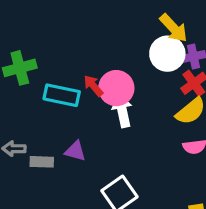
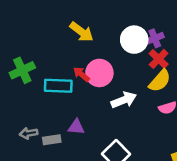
yellow arrow: (173, 28) -> (81, 32), moved
white arrow: (122, 111) -> (124, 100), moved, turned 90

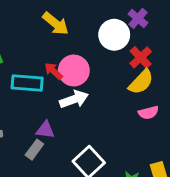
purple cross: (155, 38) -> (138, 18), moved, turned -30
white arrow: (124, 100) -> (74, 99), moved
gray rectangle: (52, 140) -> (34, 150), moved, turned -48

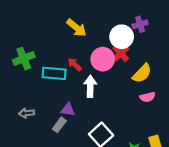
purple cross: (138, 18) -> (140, 24), turned 32
red cross: (141, 57) -> (121, 53), moved
pink circle: (74, 71) -> (103, 59), moved
white arrow: (74, 99) -> (90, 86), turned -70

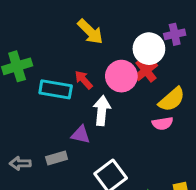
pink semicircle: (147, 97) -> (163, 123), moved
purple triangle: (68, 110) -> (81, 135), moved
gray arrow: (27, 113) -> (20, 163), moved
gray rectangle: (59, 125) -> (57, 158), turned 32

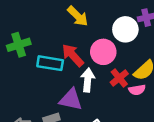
red cross: (146, 71) -> (119, 78), moved
red arrow: (84, 80) -> (73, 55), size x1.5
purple triangle: (81, 135) -> (71, 100), size x1.5

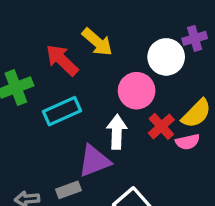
red arrow: (73, 55) -> (62, 60), moved
cyan rectangle: (50, 63) -> (62, 111), turned -30
purple triangle: (71, 100) -> (94, 161), turned -30

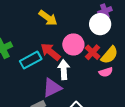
white circle: (166, 57) -> (100, 24), moved
red arrow: (62, 60) -> (50, 52), moved
red cross: (161, 126) -> (93, 52), moved

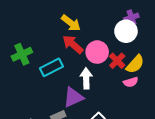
red arrow: (50, 52) -> (73, 44), moved

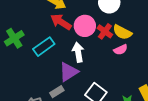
yellow semicircle: (135, 64) -> (122, 32), turned 84

